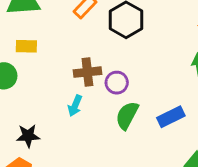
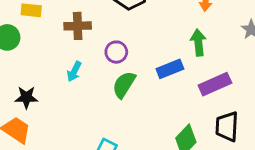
brown cross: (87, 72) -> (78, 26), moved
blue rectangle: (171, 117) -> (170, 69), moved

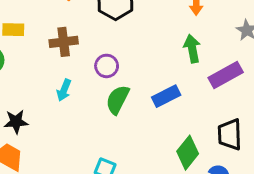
blue rectangle: (170, 69) -> (166, 96), moved
purple rectangle: (215, 84) -> (226, 75), moved

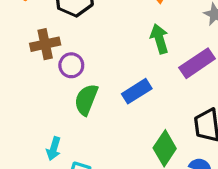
brown cross: (64, 42) -> (45, 44), moved
cyan arrow: (64, 90) -> (54, 149), moved

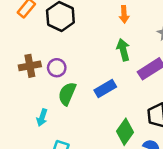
brown cross: (45, 44) -> (30, 66), moved
cyan arrow: (54, 149) -> (42, 118), moved

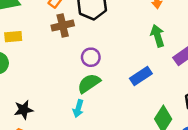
brown cross: (30, 66) -> (63, 26), moved
green semicircle: (67, 94) -> (89, 83), moved, turned 35

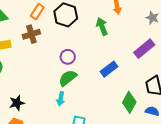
brown cross: (63, 26) -> (31, 34), moved
green arrow: (157, 36) -> (102, 27), moved

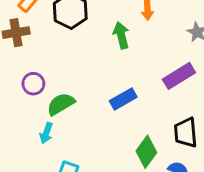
purple circle: (68, 57) -> (33, 84), moved

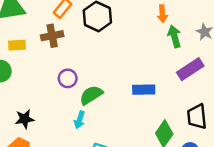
green arrow: (121, 35) -> (174, 36), moved
blue rectangle: (123, 99) -> (144, 90), turned 30

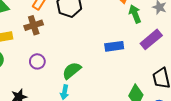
purple circle: (68, 78) -> (37, 61), moved
blue rectangle: (144, 90) -> (114, 46), moved

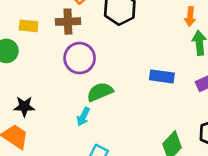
purple circle: (37, 61) -> (80, 58), moved, size x1.5

